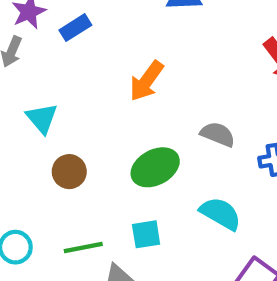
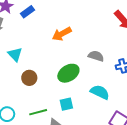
orange arrow: (147, 81) -> (62, 34), turned 30

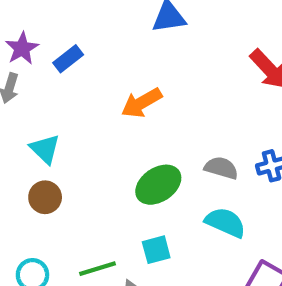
gray semicircle: (96, 56) -> (221, 168), moved
brown circle: (29, 78) -> (45, 197), moved

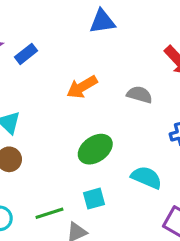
gray semicircle: (221, 168) -> (139, 95), moved

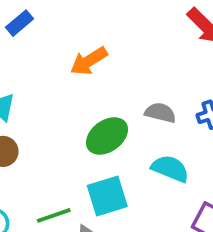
gray semicircle: (139, 95) -> (160, 113), moved
cyan square: (94, 199) -> (107, 196), size x1.5

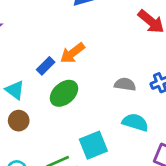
blue rectangle: (20, 23) -> (46, 66), moved
green ellipse: (107, 136) -> (64, 93), moved

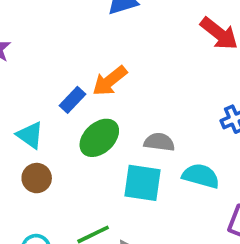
gray semicircle: (125, 84) -> (159, 142), moved
cyan square: (93, 145) -> (143, 183), moved, turned 32

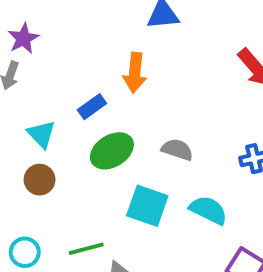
orange arrow: (110, 81) -> (135, 73), moved, turned -57
gray semicircle: (159, 142) -> (177, 150), moved

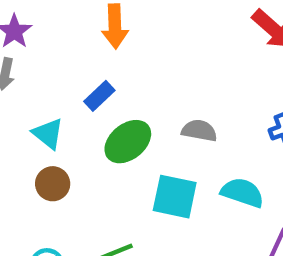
orange arrow: (135, 73) -> (115, 26), moved

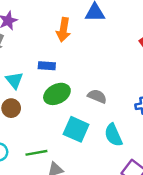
blue rectangle: (99, 96) -> (47, 66), turned 35
cyan semicircle: (242, 192) -> (113, 135), turned -145

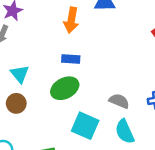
blue rectangle: (47, 66) -> (71, 59), moved
gray semicircle: (97, 96) -> (119, 101), moved

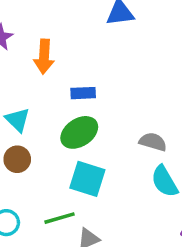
orange arrow: (71, 20) -> (44, 57), moved
cyan square: (85, 126) -> (87, 179), moved

